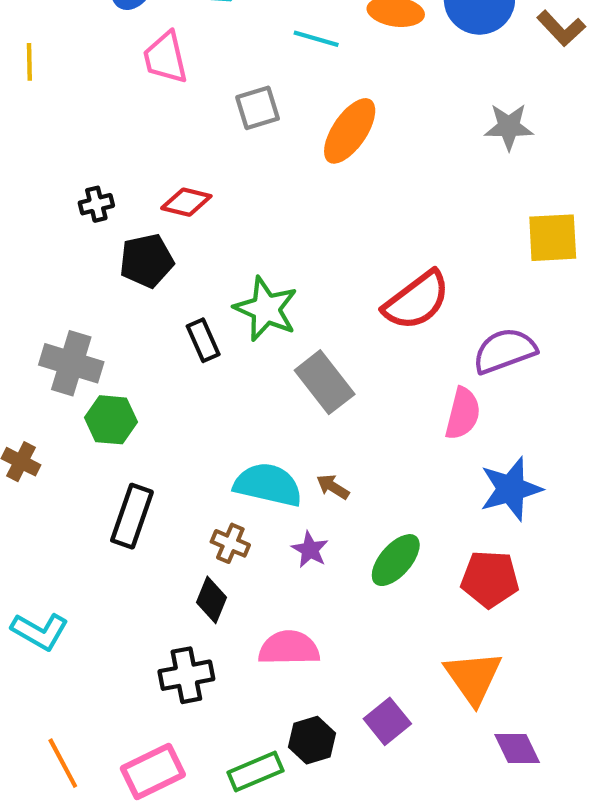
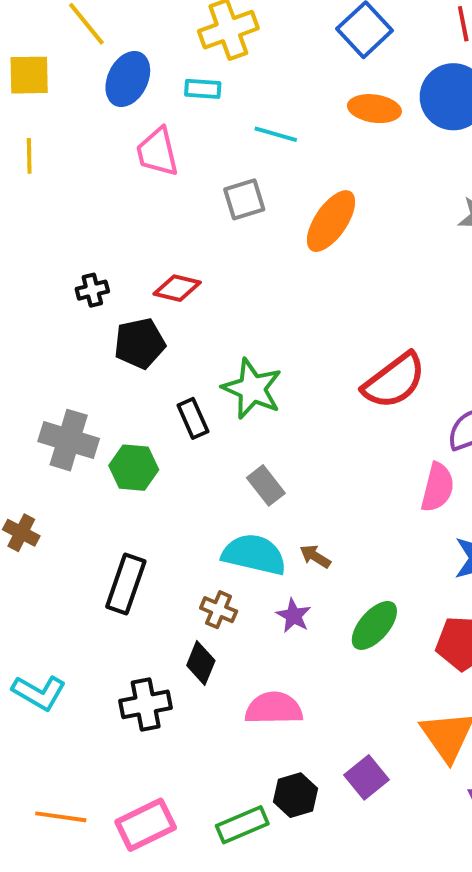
cyan line: (316, 39) -> (276, 134), moved
gray rectangle: (325, 382) -> (266, 485), moved, size x0.7
green hexagon: (111, 420) -> (134, 468), moved
black cross: (186, 675) -> (146, 704), moved
orange line: (63, 763) -> (61, 817), turned -54

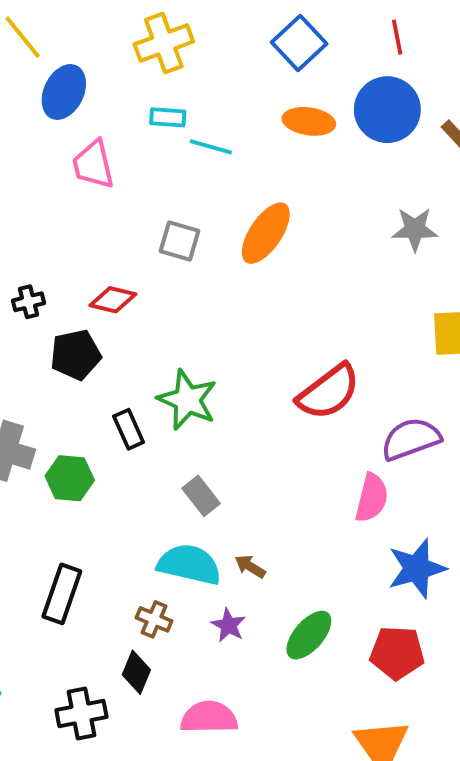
cyan rectangle: (203, 89) -> (168, 117), moved
gray square: (244, 199) -> (180, 241), moved, turned 33

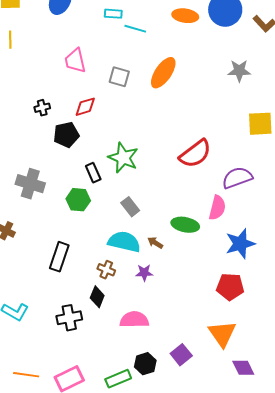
pink trapezoid: (93, 165) -> (75, 61), moved
red diamond: (113, 300) -> (85, 107), turned -30
green hexagon: (70, 478) -> (78, 200), moved
purple star: (229, 625) -> (144, 273), turned -30
green ellipse: (309, 635) -> (185, 225), moved, turned 60

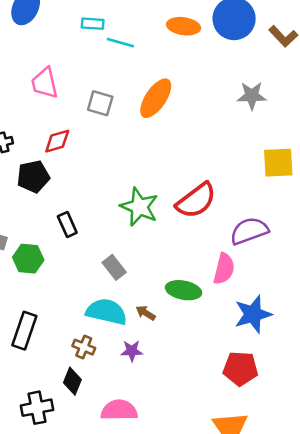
green star: (123, 158) -> (139, 207), moved
green hexagon: (78, 200) -> (28, 259), moved

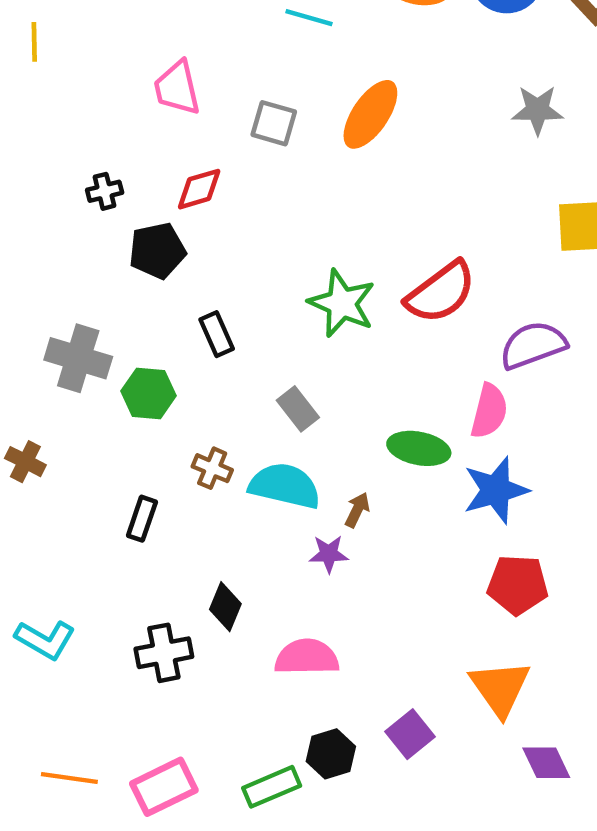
brown arrow: (146, 313) -> (357, 510), moved, turned 84
blue star: (253, 314) -> (496, 490), moved
black rectangle: (24, 331) -> (142, 519), size x0.7
brown cross: (84, 347) -> (212, 468), moved

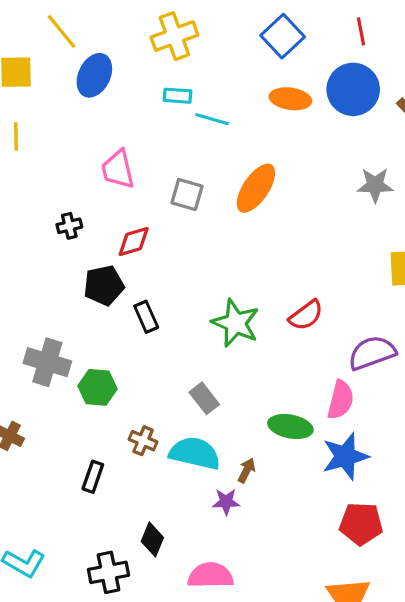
black cross: (105, 191) -> (69, 226), moved
red semicircle: (441, 292) -> (306, 315), size x0.7
black rectangle: (217, 334) -> (146, 317), moved

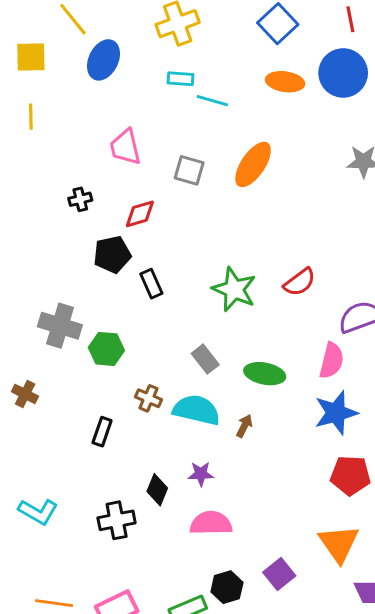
green ellipse: (290, 427) -> (265, 374), moved
purple star: (226, 502) -> (201, 474), moved

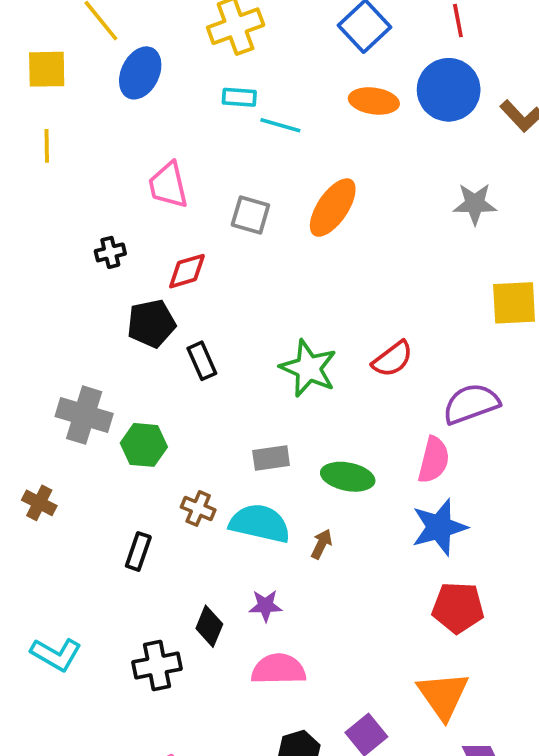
gray rectangle: (205, 359) -> (271, 458), turned -60

